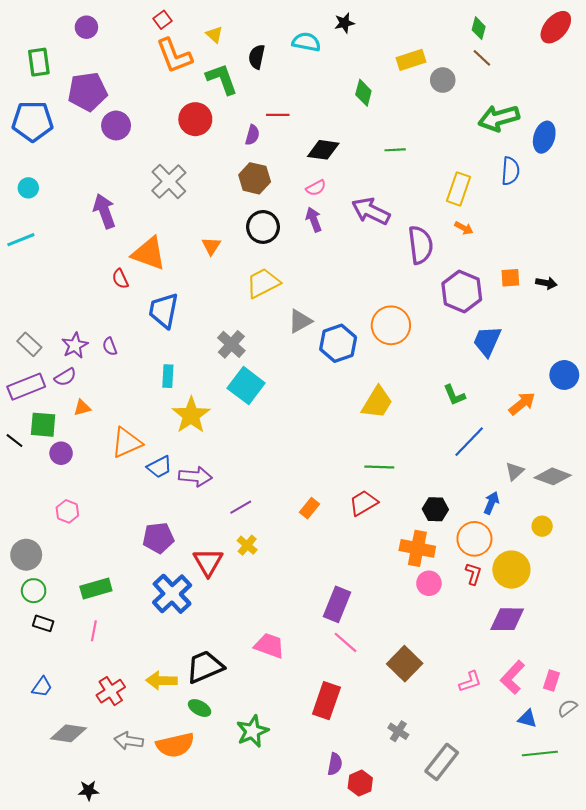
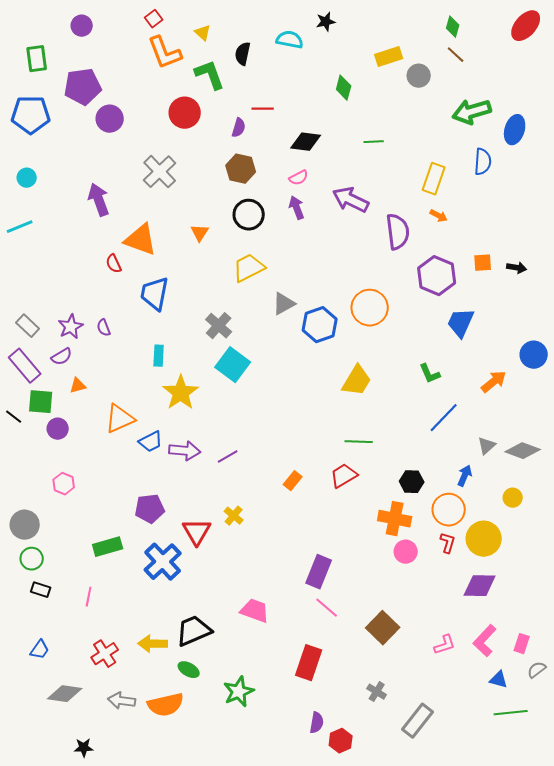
purple rectangle: (26, 387) -> (25, 366), turned 72
purple line: (241, 507) -> (228, 457), moved
green rectangle: (96, 589) -> (108, 547), moved

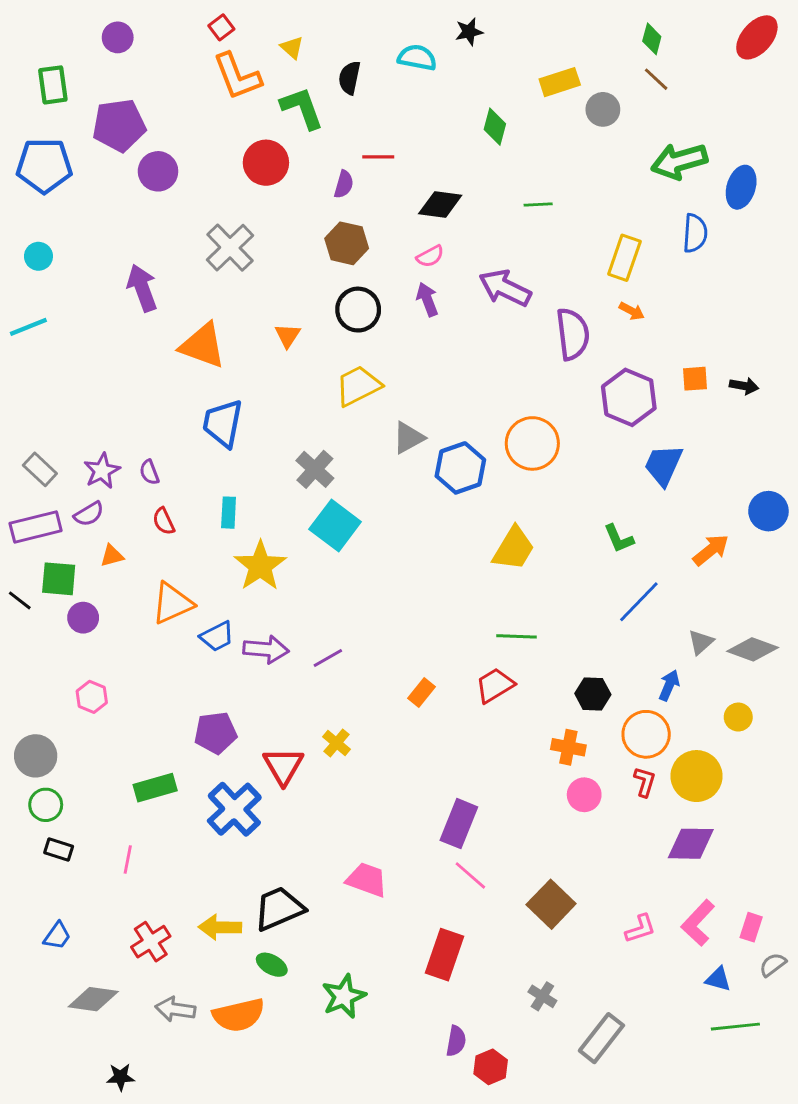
red semicircle: (114, 264) -> (164, 521), moved
purple rectangle: (25, 366) -> (36, 527), turned -64
orange cross: (395, 519) -> (568, 747), size x0.7

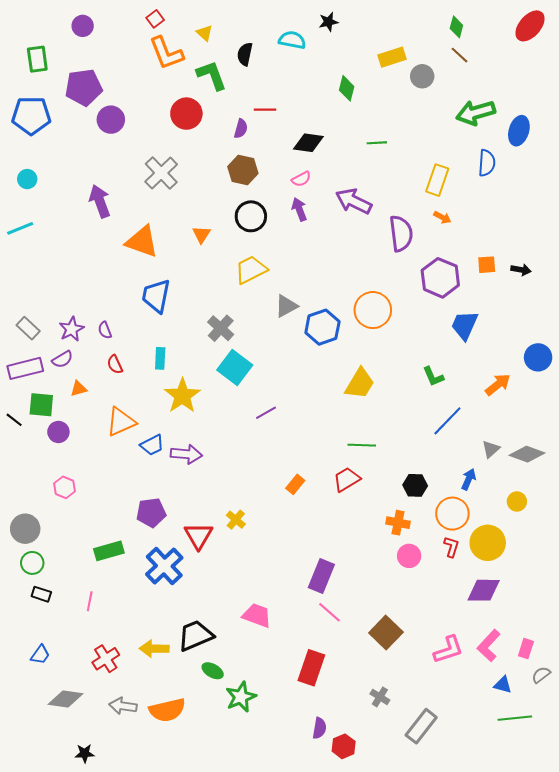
purple line: (328, 658) -> (266, 413), moved
pink L-shape: (640, 929) -> (448, 650), size x1.4
green ellipse: (272, 965) -> (213, 671), moved

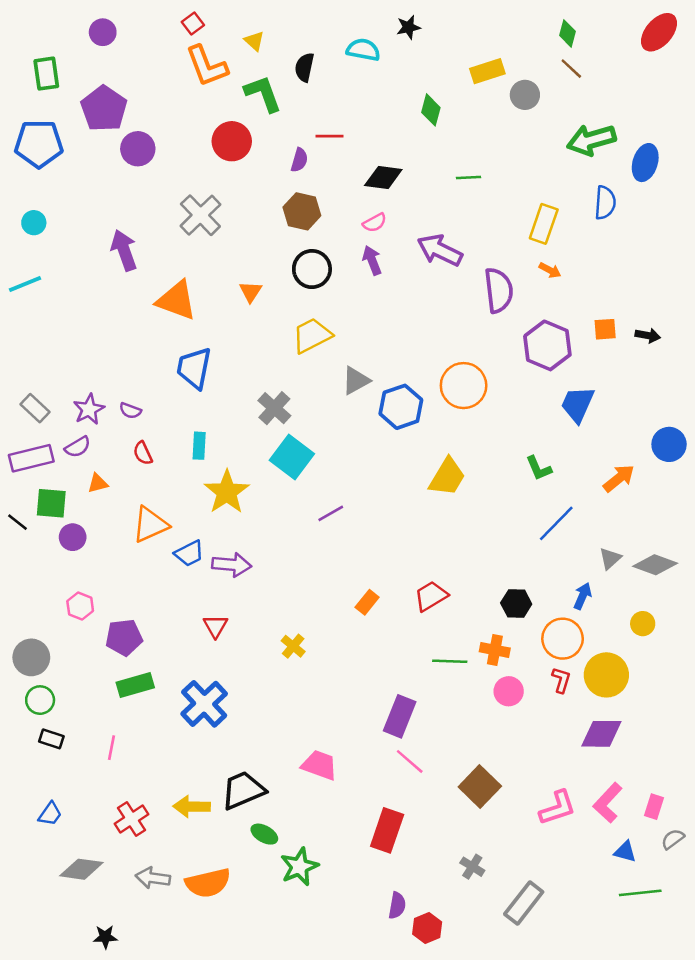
purple pentagon: (84, 87) -> (104, 109), turned -30
purple semicircle: (105, 330) -> (130, 411), turned -48
green line: (362, 445) -> (450, 661), moved
purple pentagon: (151, 513) -> (124, 637), moved
red triangle: (198, 536) -> (215, 626), moved, size x0.7

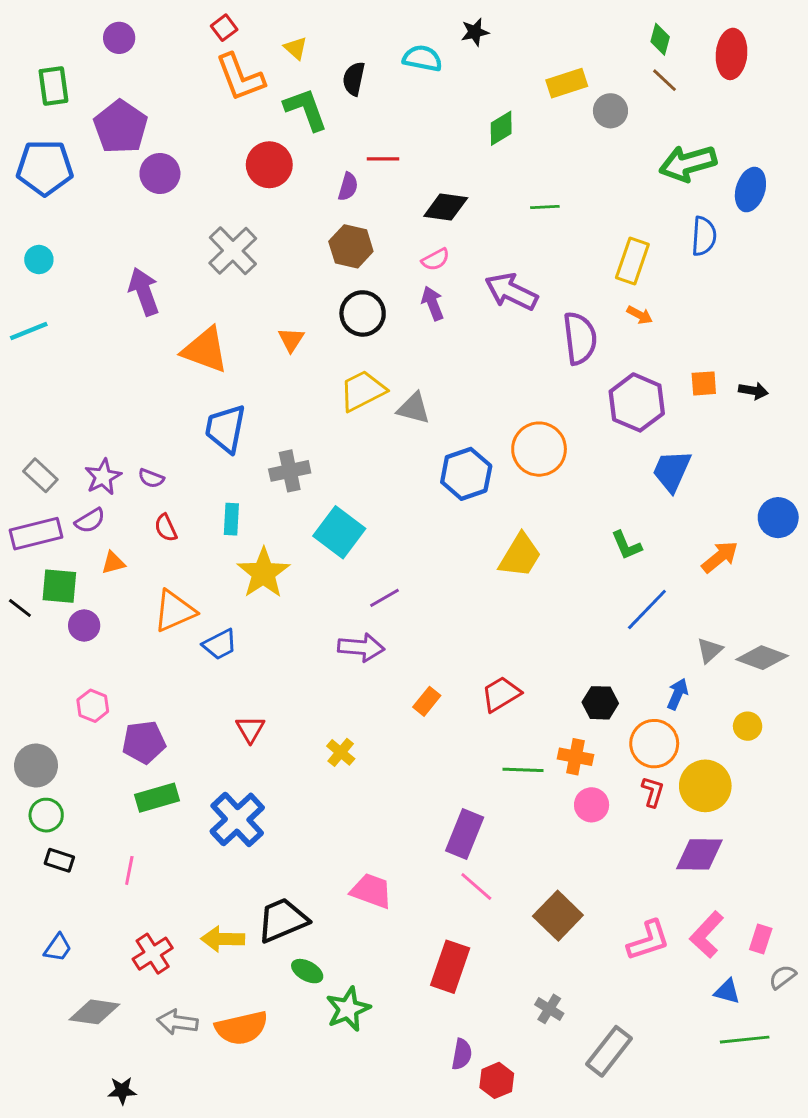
red ellipse: (659, 32) -> (732, 54), moved, turned -36
green diamond: (431, 110) -> (501, 128), turned 44
gray triangle: (356, 381) -> (414, 408), moved, turned 44
gray cross: (274, 408) -> (290, 471), moved, turned 36
purple arrow: (232, 565) -> (361, 647), moved

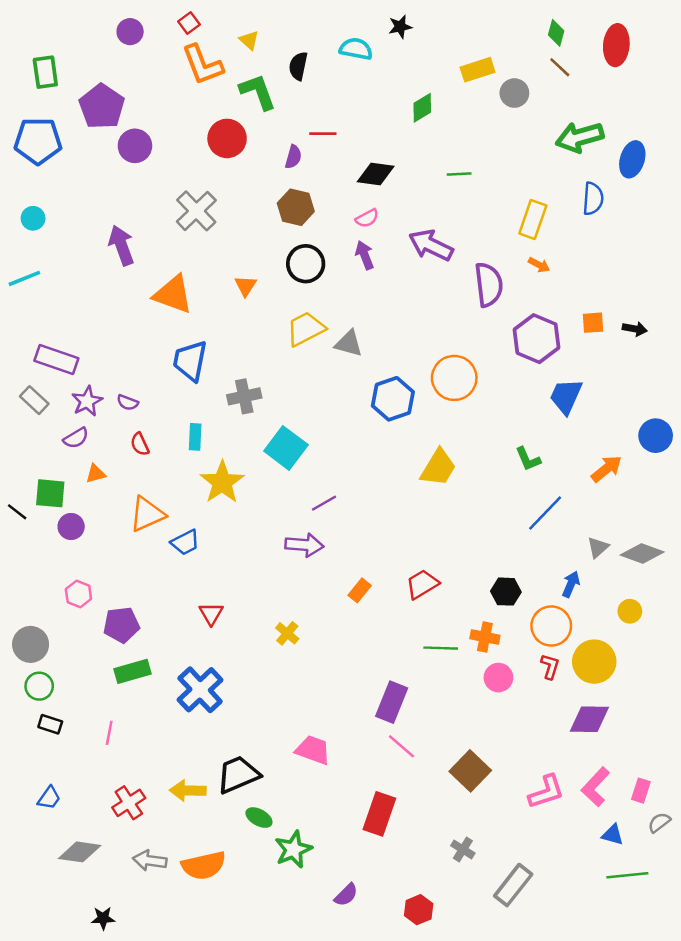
purple circle: (119, 38) -> (130, 32), moved
purple rectangle: (36, 534) -> (56, 360), moved, turned 33
purple semicircle: (462, 1054) -> (346, 895), moved, turned 35

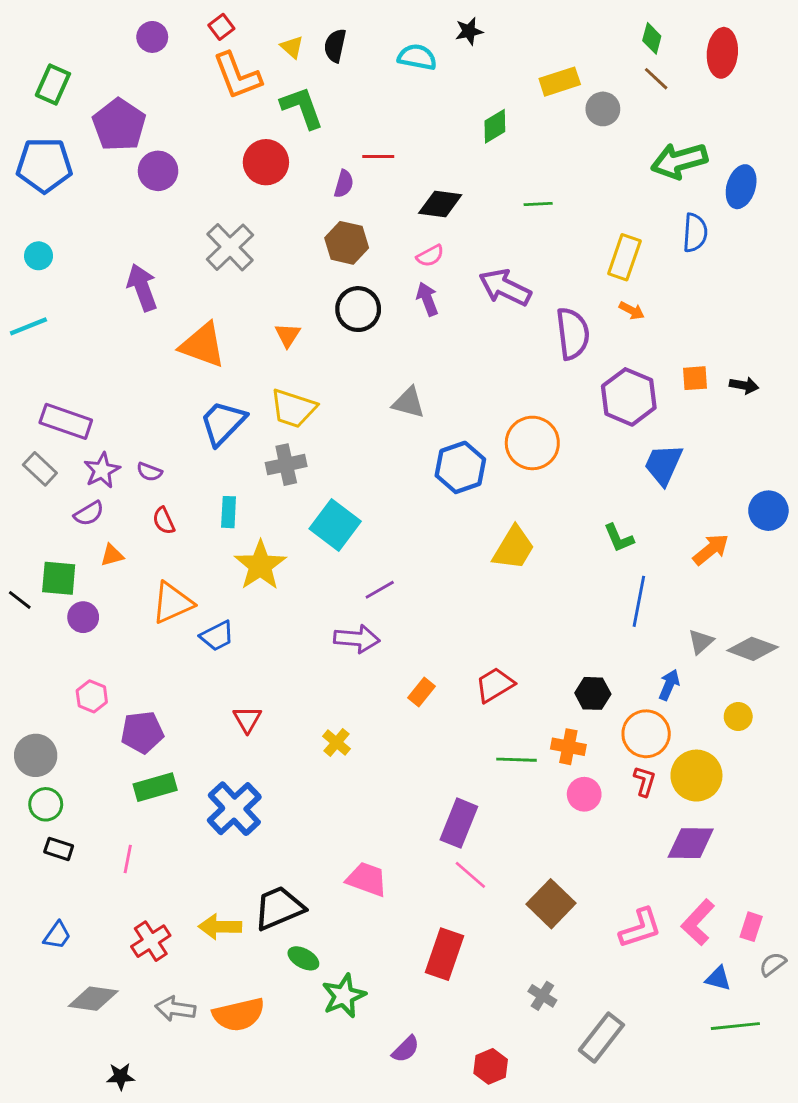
black semicircle: (298, 66) -> (335, 46), moved
green rectangle: (45, 72) -> (53, 84), turned 32
yellow trapezoid: (306, 329) -> (293, 408), moved, turned -135
blue trapezoid: (190, 361) -> (223, 423), turned 33
blue line: (545, 513) -> (639, 601), turned -33

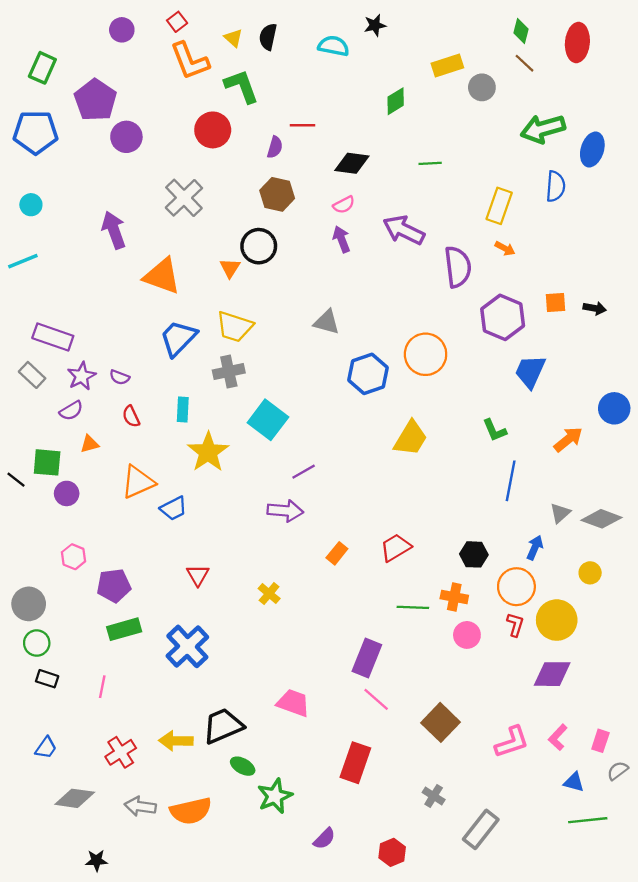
black circle: (358, 309) -> (259, 246), moved
pink L-shape: (698, 922) -> (558, 737), size x0.7

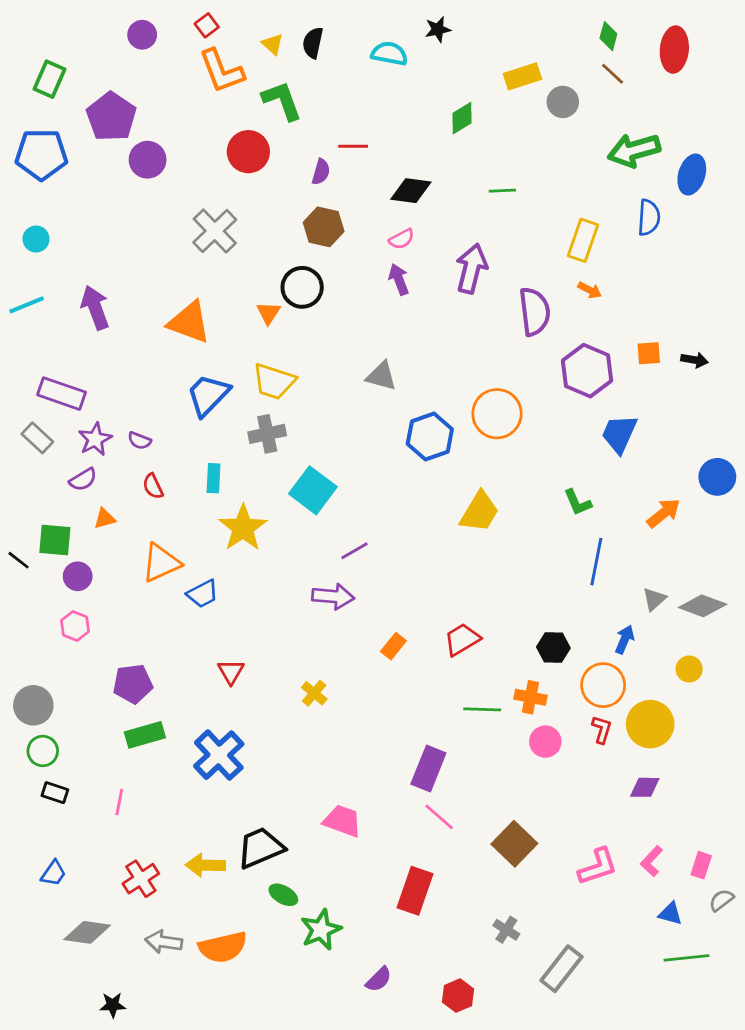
purple arrow: (114, 230) -> (95, 308), moved
purple arrow: (404, 230) -> (471, 269), turned 78
pink hexagon: (74, 557) -> (75, 626), moved
purple diamond: (552, 674) -> (645, 787), size x0.7

